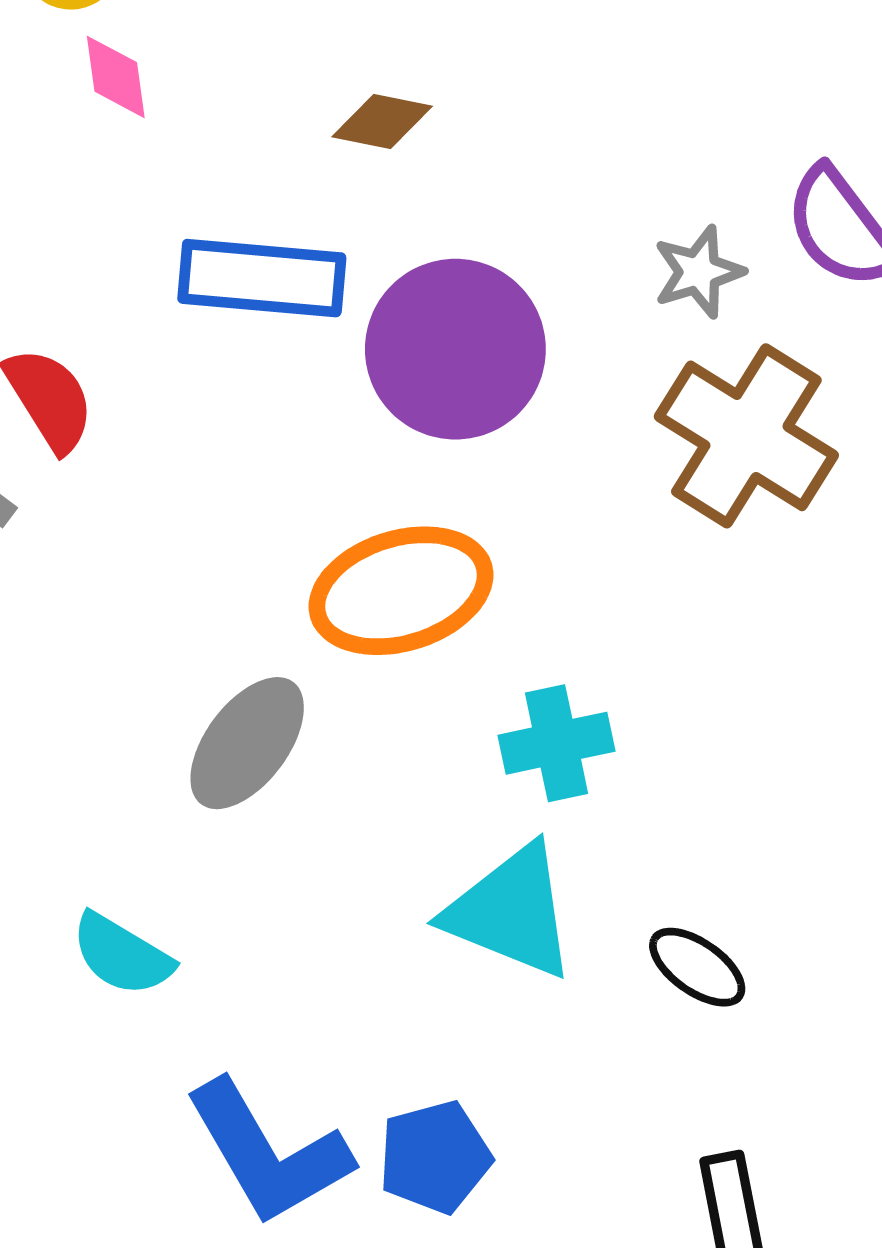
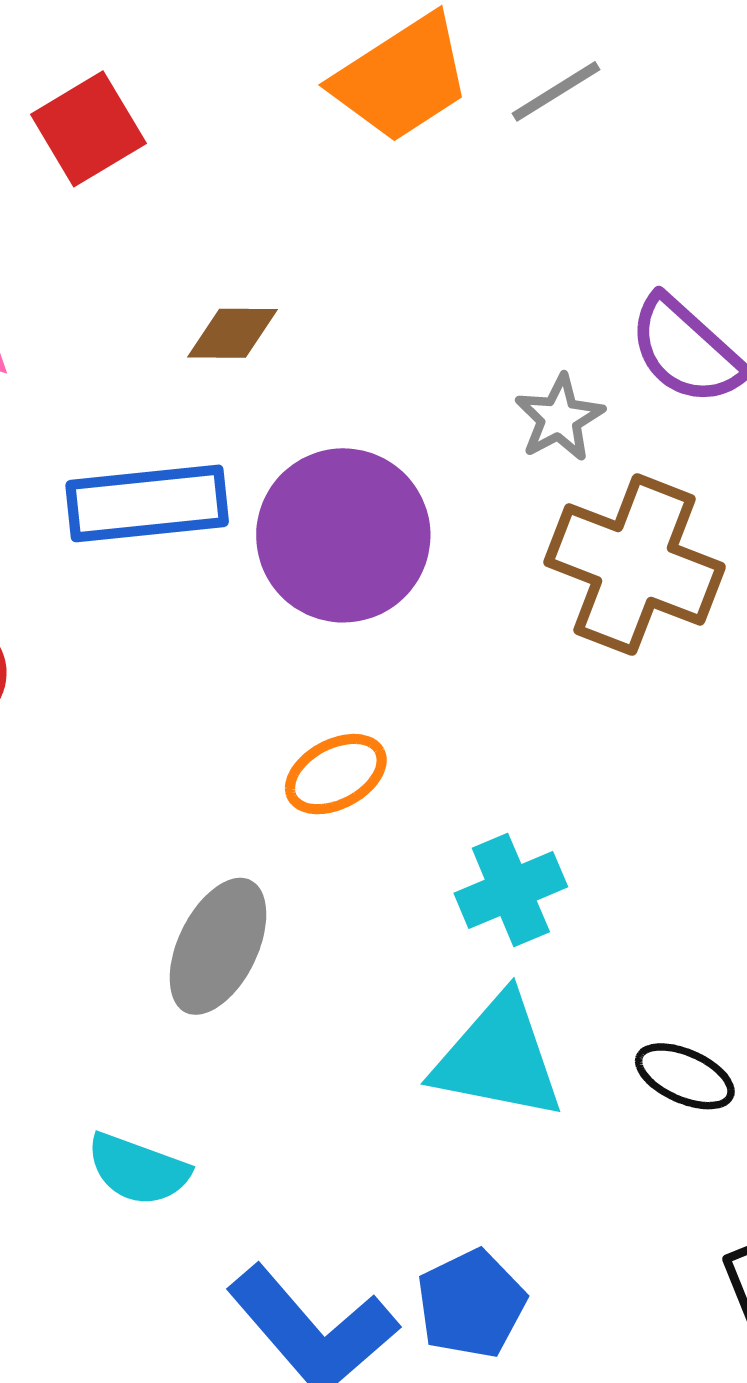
orange ellipse: (401, 591) -> (336, 774), size x0.6

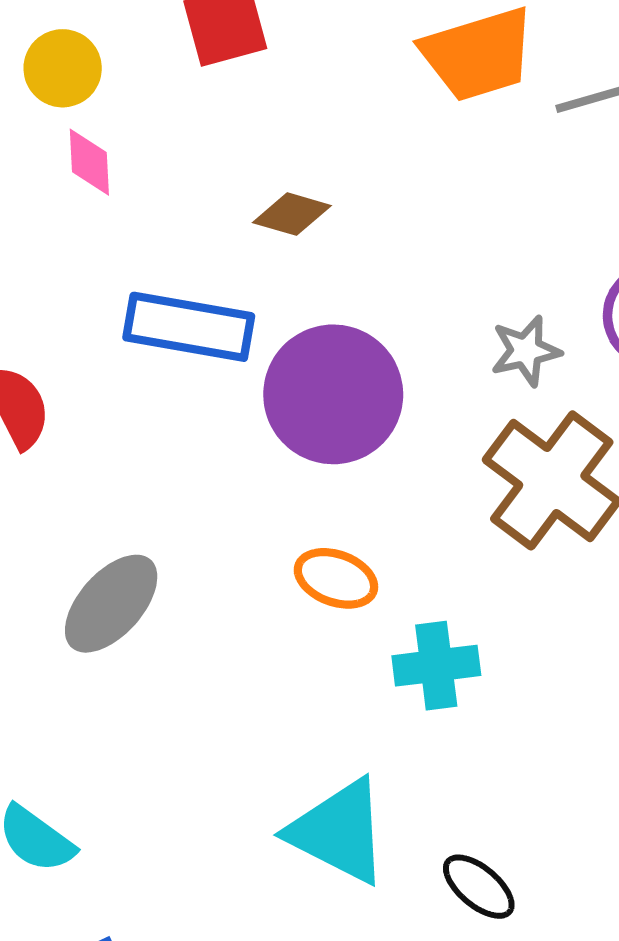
orange ellipse: (336, 774) -> (336, 578), moved, turned 32
cyan cross: (511, 890) -> (436, 666), moved
gray ellipse: (218, 946) -> (111, 604), moved

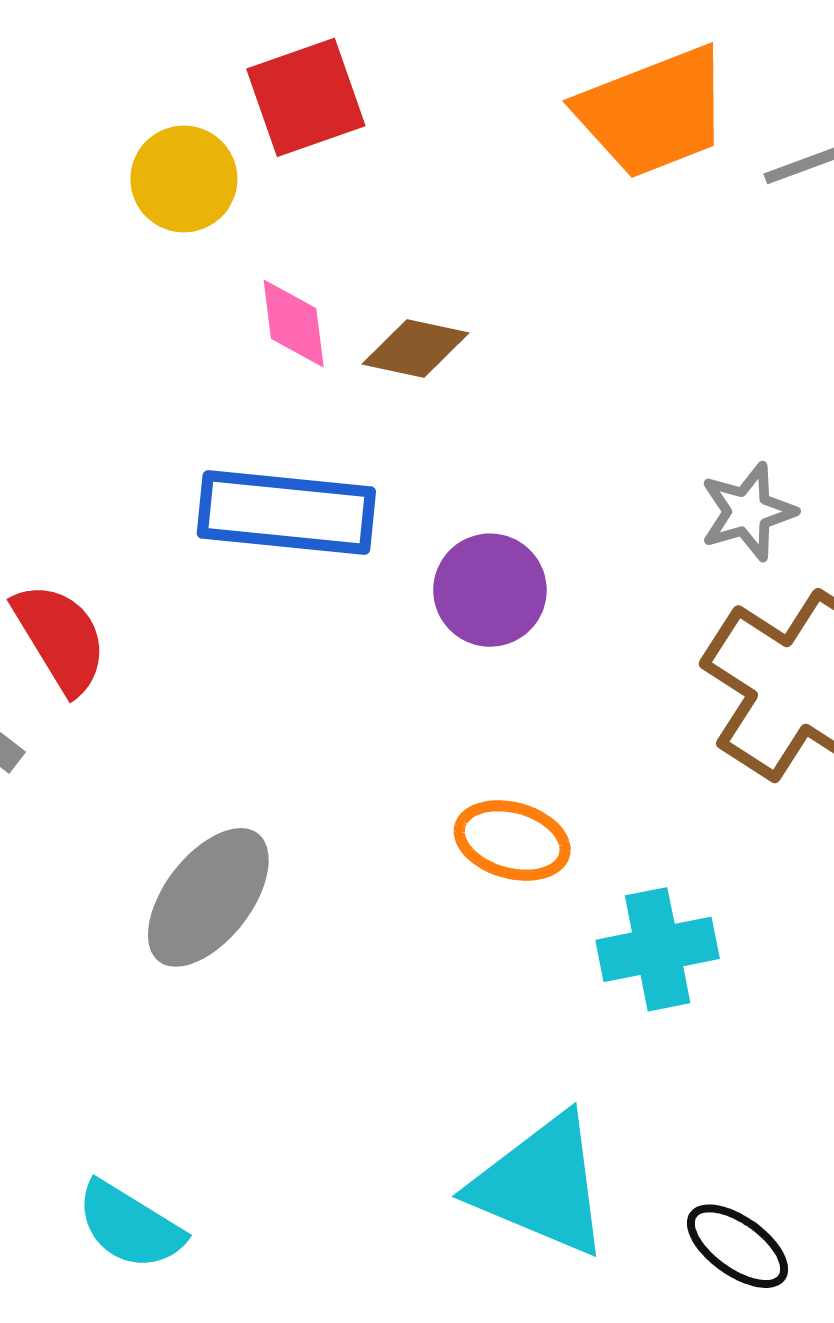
yellow circle: (63, 68) -> (184, 179), moved
pink diamond: (89, 162) -> (294, 323), moved
purple circle: (333, 394) -> (490, 590), size x0.6

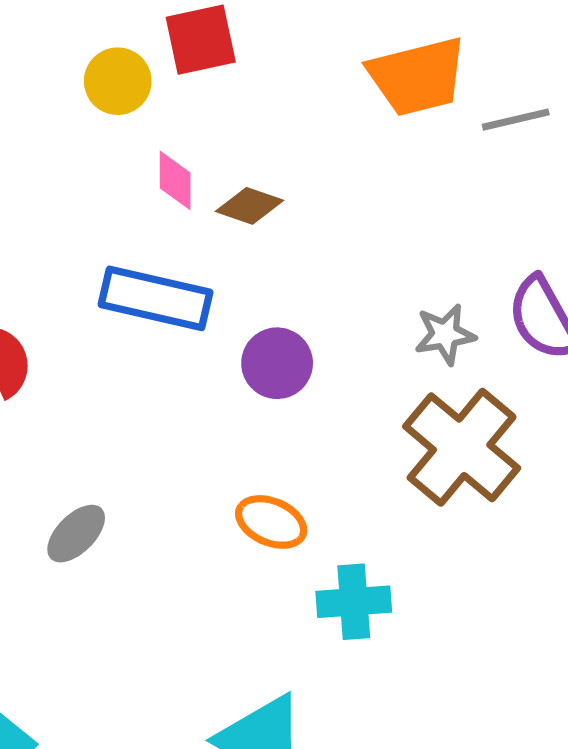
gray ellipse: (208, 897) -> (76, 534), size x0.7

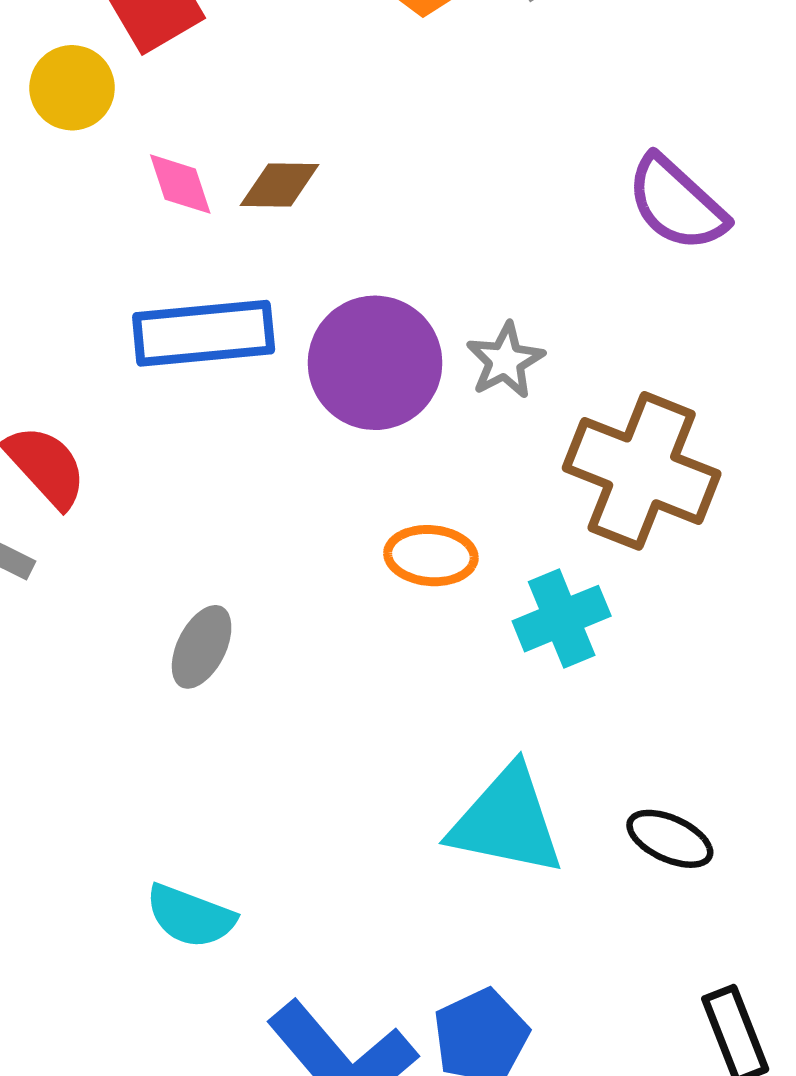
gray star: (445, 334) -> (505, 361), moved
purple circle: (277, 363) -> (375, 363), size x1.5
brown cross: (462, 447) -> (642, 471), moved

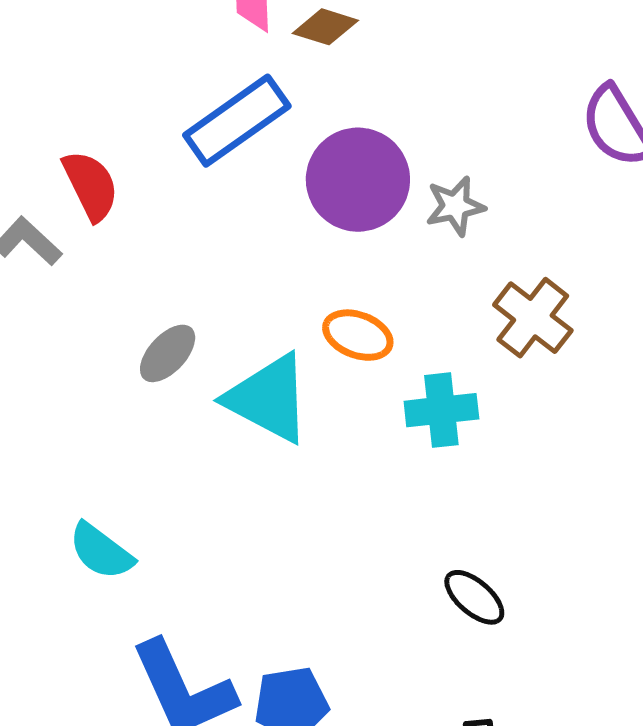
blue rectangle: (204, 333) -> (237, 121), turned -46
brown cross: (642, 471) -> (533, 318), size x0.7
cyan triangle: (507, 821) -> (268, 399), moved

